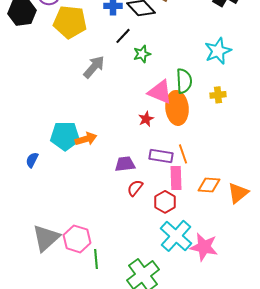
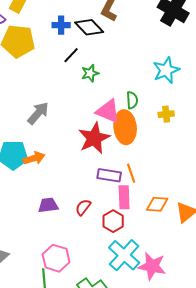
gray arrow: (94, 67) -> (38, 113), moved
green semicircle: (184, 81) -> (132, 100), size x0.7
red star: (146, 119) -> (94, 138), size x2.0
purple trapezoid: (125, 164) -> (48, 205), moved
pink hexagon: (77, 239) -> (56, 258), moved

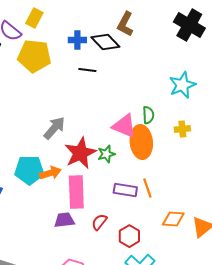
black line: (71, 55) -> (87, 70), turned 54
green star: (90, 73) -> (106, 154), moved
red star: (94, 138) -> (80, 153), moved
pink rectangle: (124, 197) -> (76, 192), moved, size x1.4

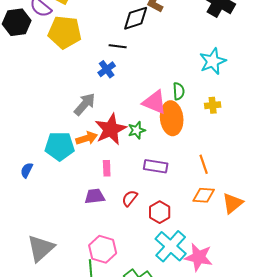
blue cross: (77, 40) -> (107, 69), moved, turned -36
black diamond: (105, 42) -> (136, 18), turned -64
orange arrow: (50, 173) -> (87, 138), moved
orange line: (147, 188) -> (204, 164), moved
pink rectangle: (76, 192) -> (107, 168), size x0.5

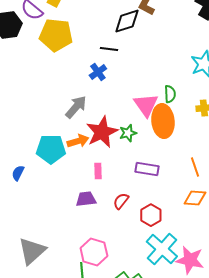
pink triangle: (155, 102) -> (146, 105), turned 32

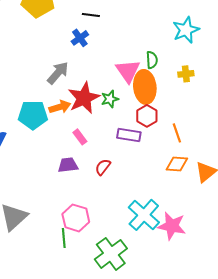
pink rectangle: (98, 171) -> (80, 137), turned -35
red hexagon: (151, 215) -> (147, 116), moved

